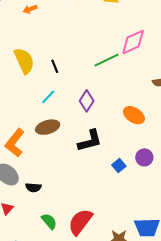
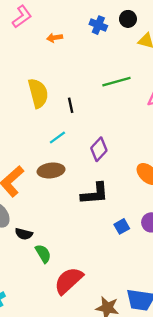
green line: (106, 60) -> (116, 82), moved
green semicircle: (49, 221) -> (43, 254), moved

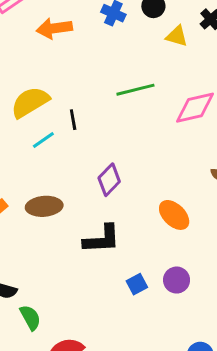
orange arrow: (55, 38) -> (54, 28), size x1.6
yellow semicircle: (38, 93) -> (30, 102), turned -108
cyan line: (57, 138) -> (43, 140), moved

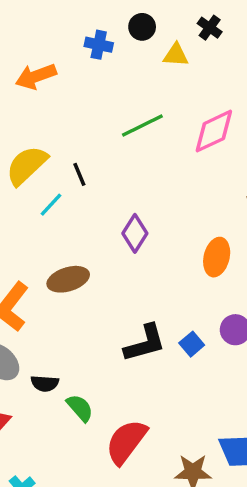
orange ellipse: (174, 215) -> (217, 257), turned 72
black L-shape: (102, 239) -> (145, 343), moved

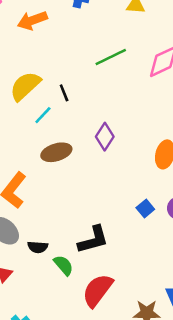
brown ellipse: (68, 279) -> (56, 152), moved
black L-shape: (145, 343) -> (93, 240), moved
blue square: (192, 344) -> (145, 208), moved

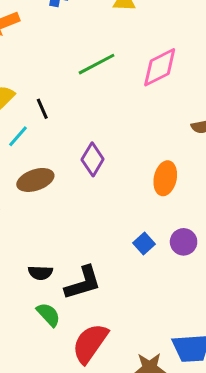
black semicircle: (38, 247) -> (40, 273), moved

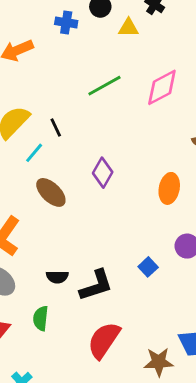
brown ellipse: (35, 180) -> (51, 192), turned 64
blue square: (144, 244) -> (148, 267), moved
green semicircle: (48, 315) -> (41, 318), moved, turned -130

